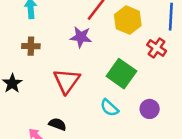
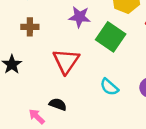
green square: (121, 74) -> (111, 37), moved

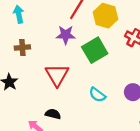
green square: (111, 37) -> (95, 50), turned 30

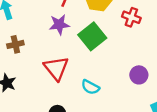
cyan semicircle: (97, 95) -> (90, 87), moved

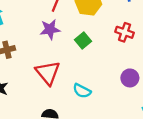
red cross: (131, 17) -> (125, 32), moved
green square: (92, 36) -> (83, 41), size x0.6

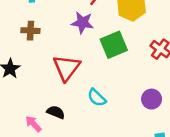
green square: (83, 41) -> (114, 45), size x1.5

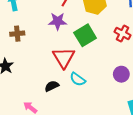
red triangle: (66, 68) -> (64, 58), moved
black semicircle: (56, 112) -> (52, 86), moved, turned -40

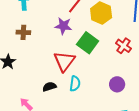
green square: (85, 35) -> (88, 43), turned -30
cyan semicircle: (78, 79) -> (75, 84), turned -126

